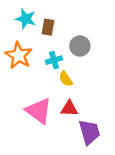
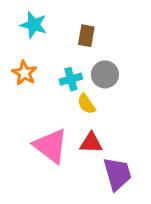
brown rectangle: (48, 27) -> (86, 36), moved
gray circle: (80, 46) -> (105, 74), moved
orange star: (19, 55) -> (24, 73), size x0.7

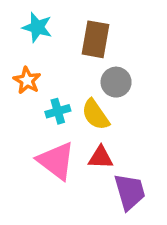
brown rectangle: (86, 36) -> (95, 39), size x1.5
cyan cross: (71, 79) -> (58, 111), moved
yellow semicircle: (86, 104) -> (95, 115), size x1.4

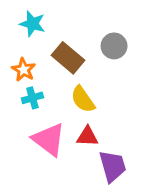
brown rectangle: (95, 39) -> (68, 58), moved, turned -60
gray circle: (116, 82) -> (114, 46), moved
cyan cross: (58, 111) -> (32, 98), moved

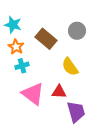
cyan star: (32, 24) -> (13, 25), moved
yellow semicircle: (83, 99) -> (70, 67), moved

